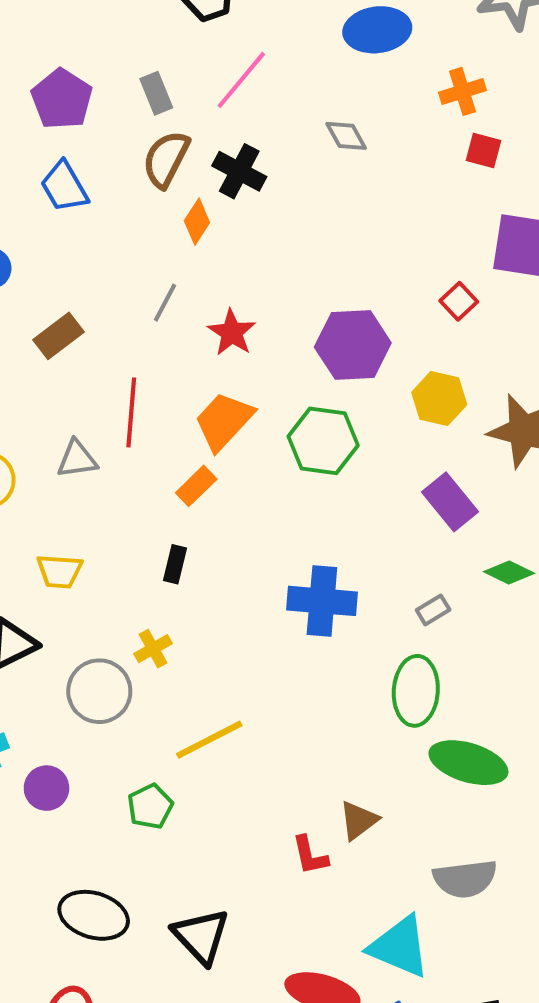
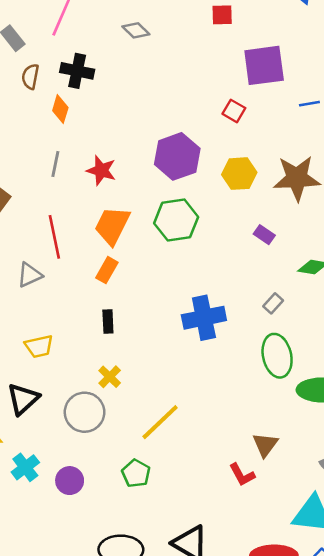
brown semicircle: (166, 159) -> (30, 77), size x0.7
purple rectangle: (450, 502) -> (264, 235), size x0.6

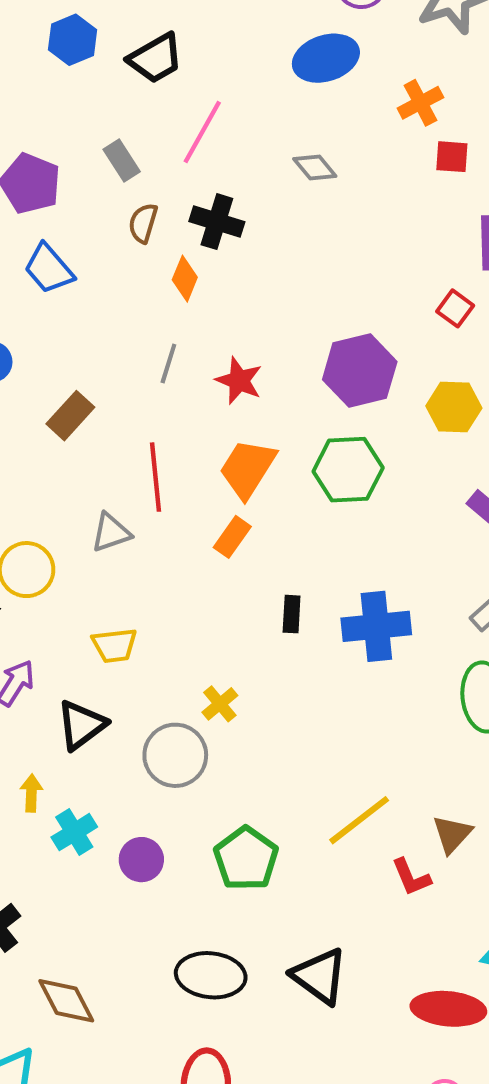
black rectangle: (108, 321) -> (292, 614), moved
yellow line: (160, 422) -> (359, 820), moved
green pentagon: (136, 473) -> (246, 859), size x1.4

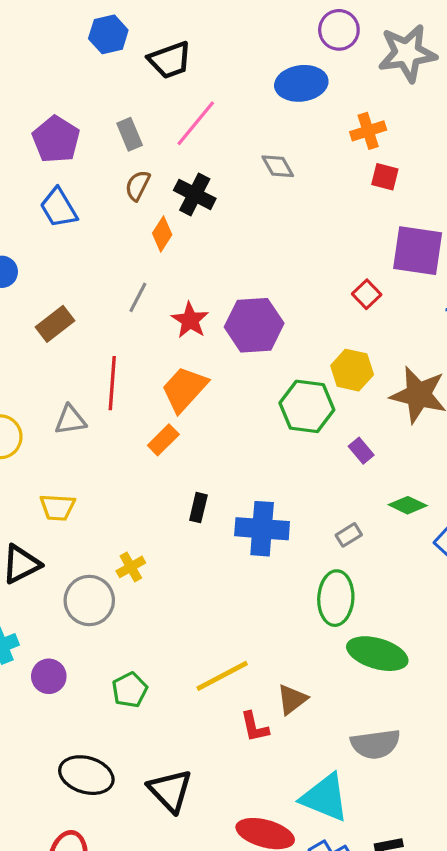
purple hexagon: (360, 371) -> (254, 325), moved
green hexagon: (348, 470) -> (307, 406), moved
green pentagon: (246, 859) -> (130, 690), size x0.7

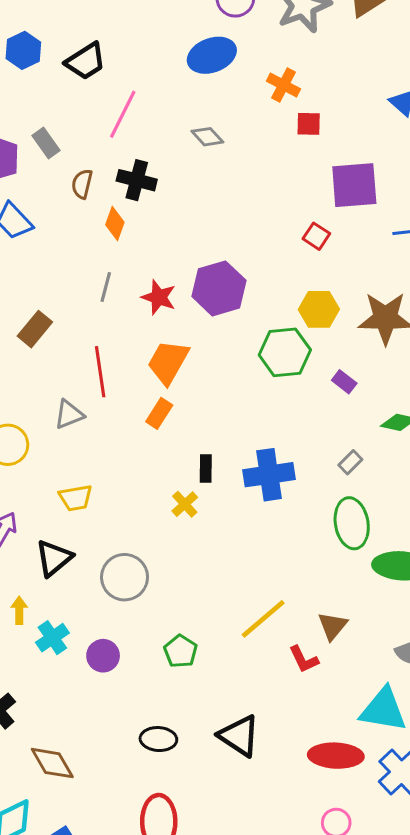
orange cross: (368, 131) -> (283, 85), turned -32
gray rectangle: (130, 134) -> (46, 143), moved
yellow cross: (131, 567) -> (185, 504), moved
black ellipse: (86, 775) -> (158, 739), size x0.7

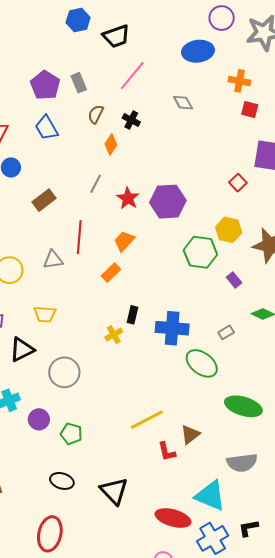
orange cross: (283, 85) -> (239, 81), turned -30
black cross: (137, 180) -> (131, 120), size x0.7
orange trapezoid: (168, 362) -> (124, 241), size x0.7
green ellipse: (352, 523) -> (202, 363), moved, turned -56
green pentagon: (181, 651) -> (71, 434), moved, turned -30

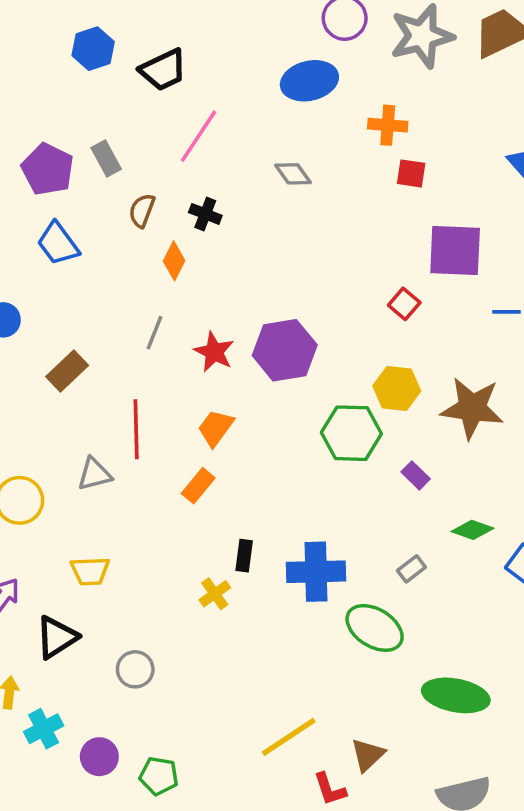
gray circle: (64, 372) -> (135, 669), size x0.7

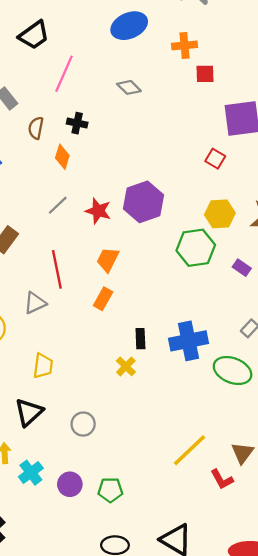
gray line: (155, 333) -> (58, 205), turned 35
yellow trapezoid: (90, 571) -> (43, 366), turned -70

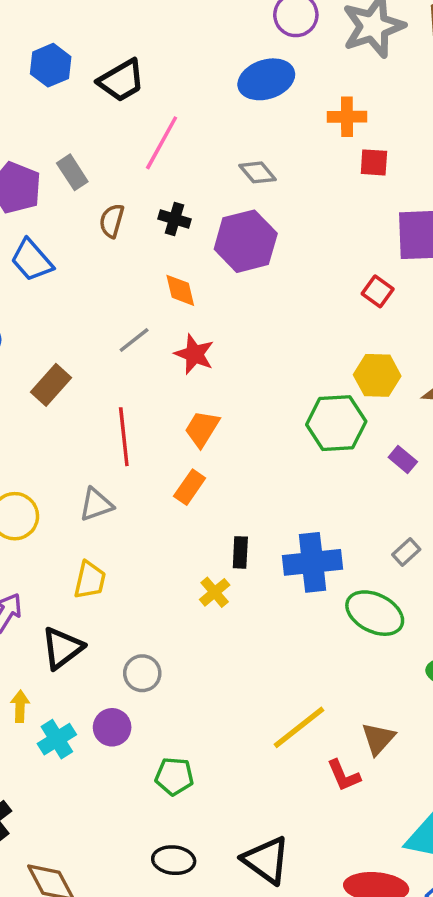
orange diamond: (62, 157) -> (180, 290), moved, turned -35
purple hexagon: (144, 202) -> (246, 241), moved
gray triangle: (35, 303) -> (96, 505), moved
purple circle: (70, 484) -> (112, 727), moved

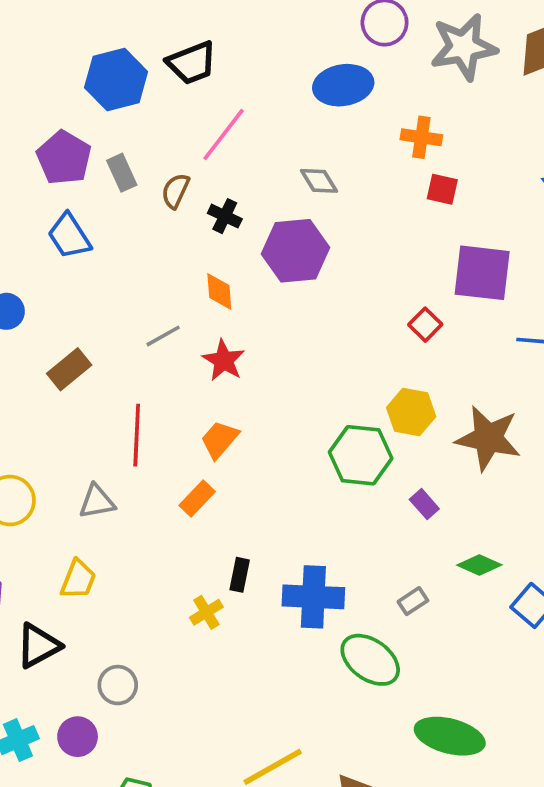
blue hexagon: (51, 65) -> (116, 80), moved, size x1.4
gray rectangle: (72, 172) -> (122, 173), moved
brown semicircle: (112, 221) -> (175, 191), moved

